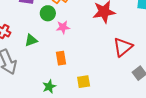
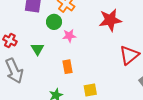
green triangle: (31, 40) -> (37, 49), turned -40

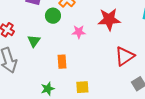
pink star: (69, 36) -> (79, 32), moved

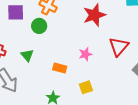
pink star: (79, 32) -> (85, 54), moved
orange rectangle: (62, 62) -> (60, 68), turned -56

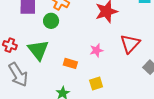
green triangle: (27, 55) -> (38, 50), size x1.6

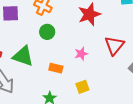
green circle: (51, 21) -> (47, 32), moved
green triangle: (38, 50) -> (23, 56), turned -30

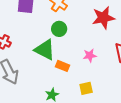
green triangle: (23, 56) -> (45, 50), moved

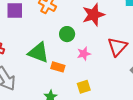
green circle: (59, 29) -> (67, 34), moved

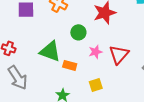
red triangle: (117, 47) -> (119, 55), moved

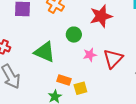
orange rectangle: (70, 65) -> (64, 80), moved
yellow square: (96, 85) -> (80, 88), moved

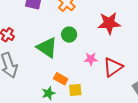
green circle: (74, 35) -> (69, 35), moved

